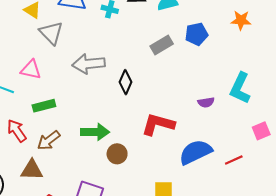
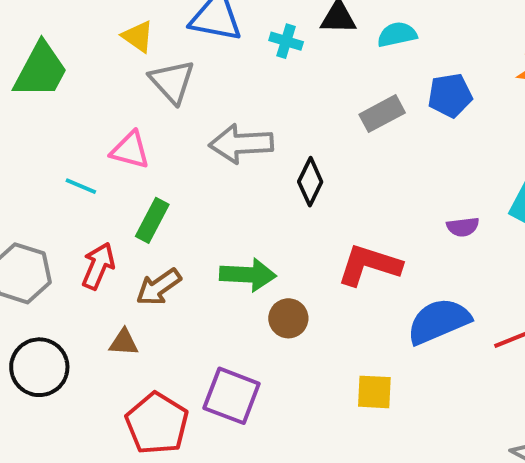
green rectangle: (44, 106) -> (152, 220), turned -50
red arrow: (17, 131) -> (98, 266), turned 55
brown triangle: (32, 170) -> (124, 342), size x0.7

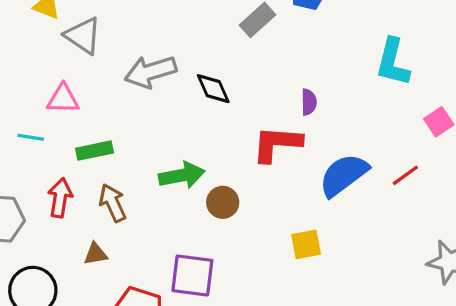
black diamond: (310, 182) -> (213, 89), turned -36
green rectangle: (152, 220) -> (94, 151), turned 64
purple semicircle: (463, 227) -> (309, 102), moved, turned -70
brown arrow: (159, 287) -> (113, 203), turned 114

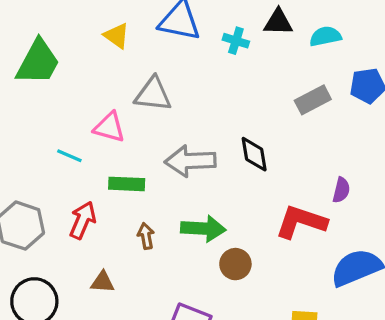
gray triangle: (83, 36) -> (153, 94), moved, turned -42
gray arrow: (150, 72) -> (190, 161), moved
brown arrow: (113, 203) -> (146, 236), moved, size x0.7

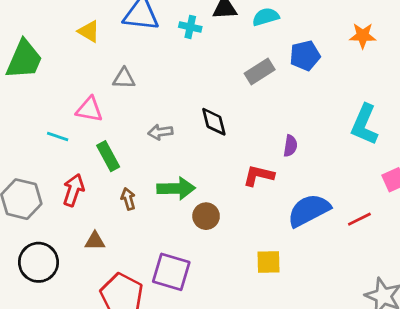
gray triangle: (153, 94) -> (124, 78), size x0.7
gray arrow: (190, 161) -> (160, 132), size x0.6
green rectangle: (127, 184) -> (108, 156), turned 64
red L-shape: (301, 222) -> (259, 176), size x0.7

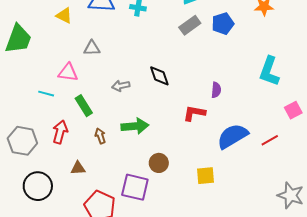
gray rectangle: (260, 72) -> (190, 25), moved
brown circle: (206, 216) -> (159, 163), moved

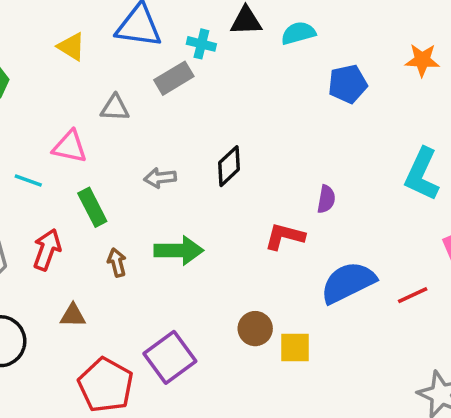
gray rectangle: (190, 25) -> (174, 78), moved
black diamond: (159, 76) -> (229, 166), turned 60
brown circle: (159, 163) -> (255, 329), moved
purple square: (135, 187) -> (170, 357), turned 36

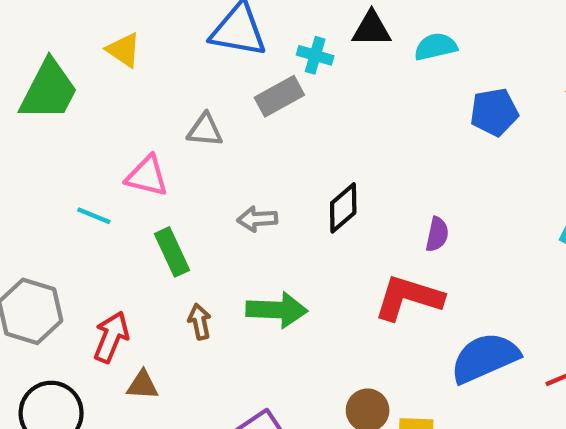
yellow triangle: (71, 47) -> (124, 50), moved
purple semicircle: (326, 199) -> (437, 234), moved
red L-shape: (285, 236) -> (409, 298), size x1.4
red arrow: (47, 250) -> (111, 337), moved

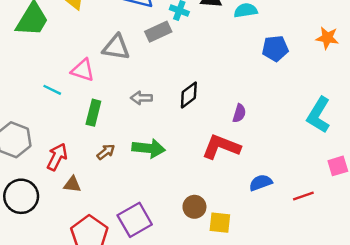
gray triangle: (205, 130) -> (116, 47), size x1.4
green rectangle: (172, 252) -> (93, 113), turned 35
brown arrow: (200, 322) -> (106, 152), turned 60
blue semicircle: (485, 358) -> (261, 183), size x0.6

